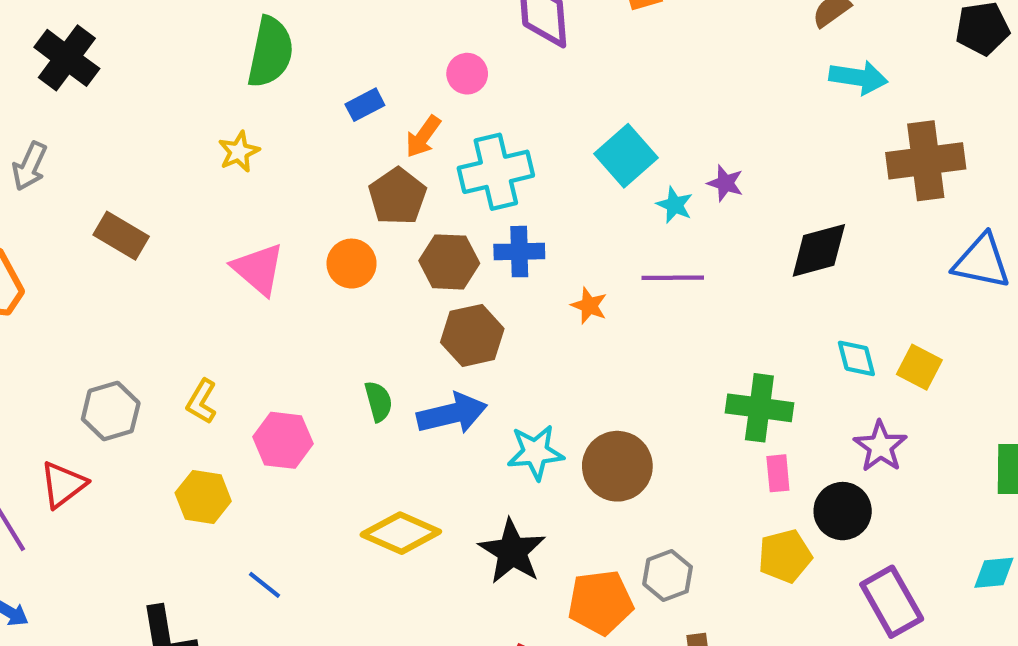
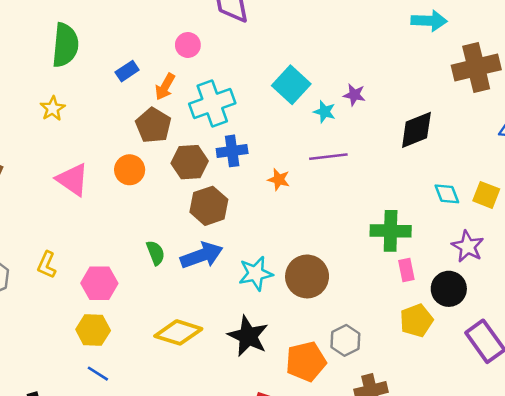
yellow hexagon: (203, 497) -> (93, 330), moved

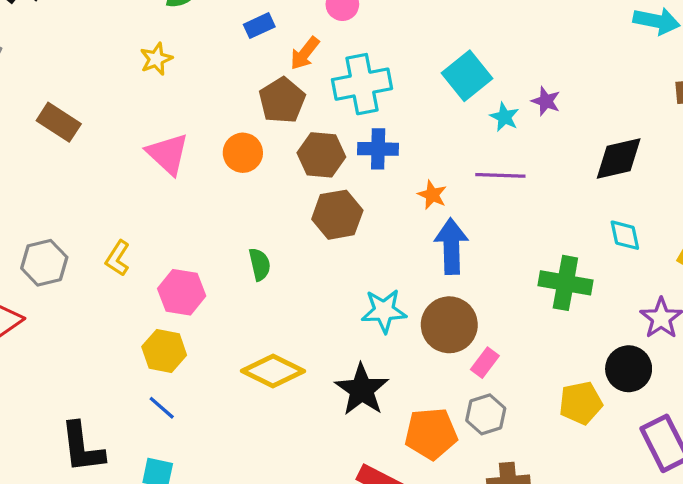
cyan diamond: (447, 194) -> (625, 235), moved
blue arrow: (202, 255) -> (451, 246), moved, turned -81
pink rectangle: (406, 270) -> (485, 363), moved, turned 40

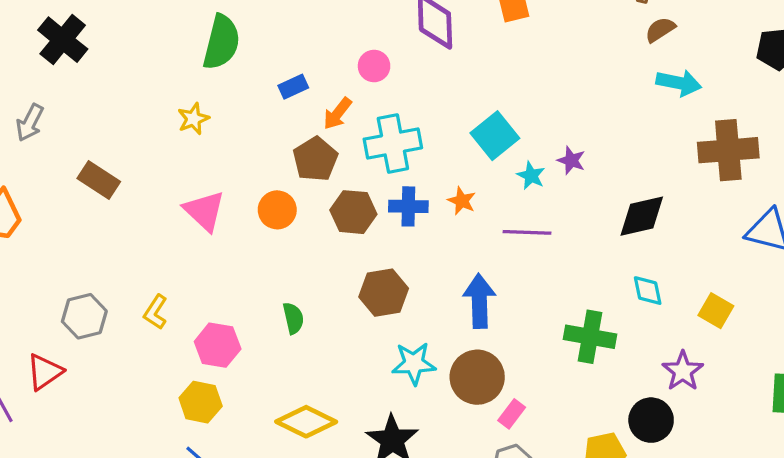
orange star: (432, 195) -> (462, 201), moved
brown hexagon: (337, 215) -> (384, 293), moved

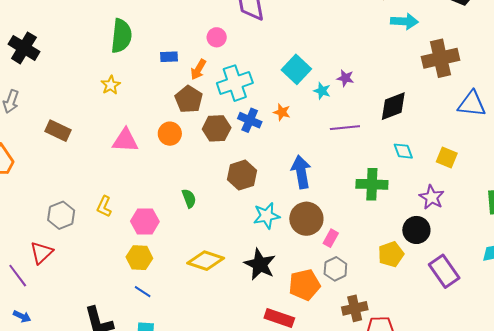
blue rectangle: (293, 87) -> (169, 57), turned 30
blue cross: (408, 206) -> (250, 120), turned 30
pink triangle: (204, 211) -> (125, 140), turned -32
purple line: (527, 232) -> (345, 128), moved

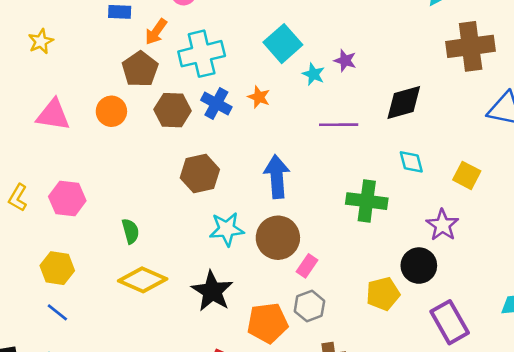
green semicircle: (189, 198) -> (130, 231), moved
pink hexagon: (145, 221) -> (67, 199), moved

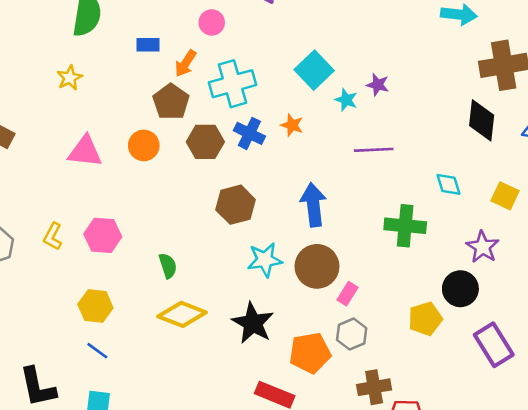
black diamond: (404, 102) -> (482, 120), moved, turned -66

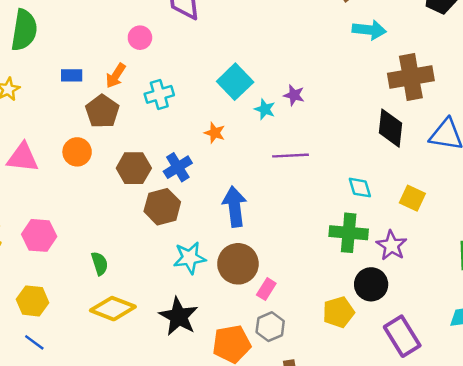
blue rectangle: (148, 45) -> (72, 75), moved
cyan cross: (232, 84) -> (159, 94), size x0.7
blue cross: (249, 133) -> (178, 167), moved, turned 32
brown hexagon: (205, 142) -> (134, 168), moved
green cross: (405, 226) -> (349, 233), moved

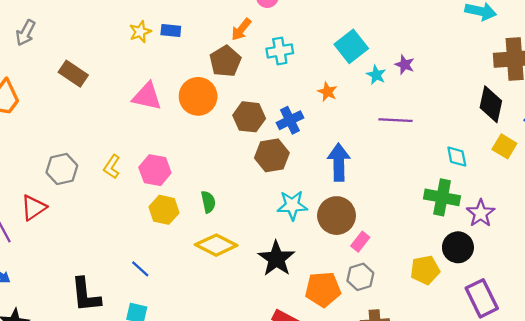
blue rectangle: (72, 75) -> (171, 31), moved
orange circle: (77, 152) -> (198, 96), size x1.4
yellow square: (412, 198) -> (504, 146), moved
yellow hexagon: (32, 301) -> (164, 210), moved

